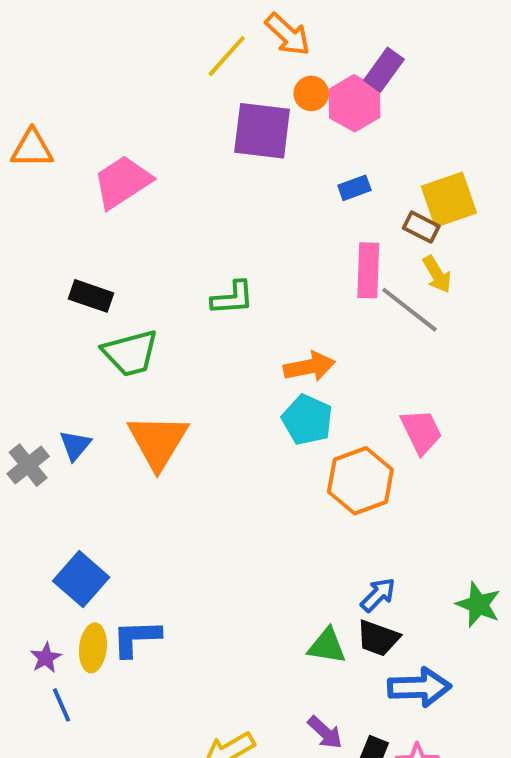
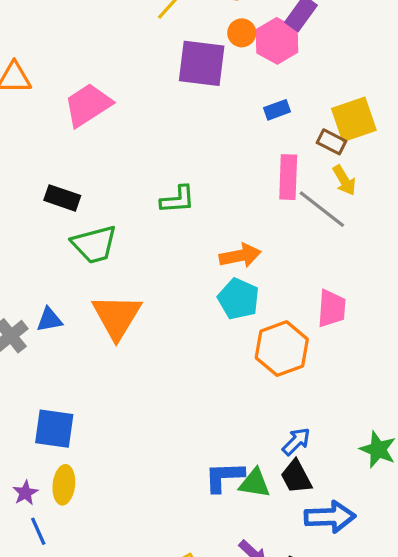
pink trapezoid: (421, 432) -> (331, 308), turned 30
blue triangle: (75, 445) -> (49, 320), turned 40
blue square: (81, 579) -> (54, 429), turned -33
blue L-shape: (136, 638) -> (224, 477), moved
black trapezoid: (378, 638) -> (296, 477), turned 42

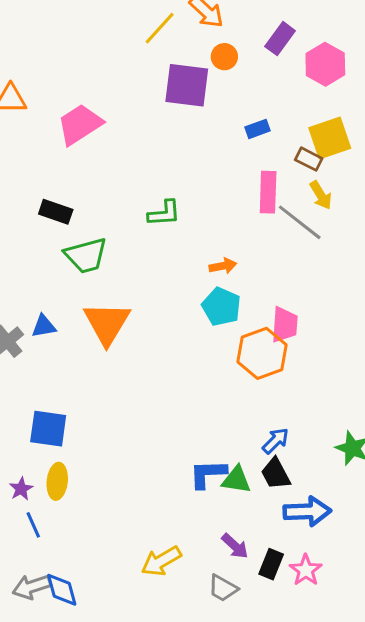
pink hexagon: (277, 41) -> (325, 64), moved
orange arrow: (240, 256) -> (223, 266), size x0.7
pink trapezoid: (331, 308) -> (285, 325), moved

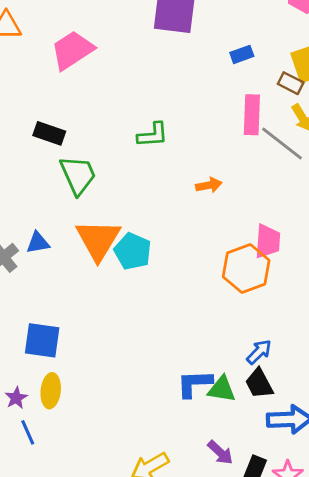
green trapezoid: (86, 255) -> (78, 175), turned -99
cyan pentagon: (221, 307) -> (133, 251), moved

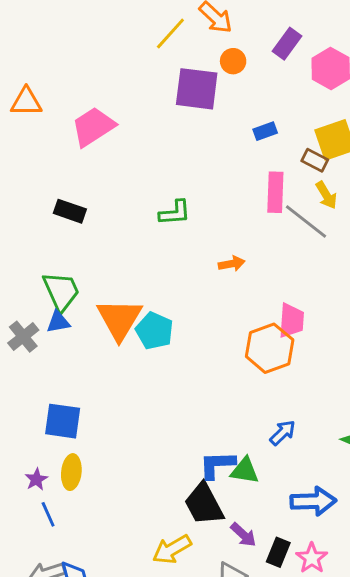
green trapezoid: (78, 175) -> (61, 291), moved
black trapezoid: (259, 384) -> (204, 504), moved, size x1.4

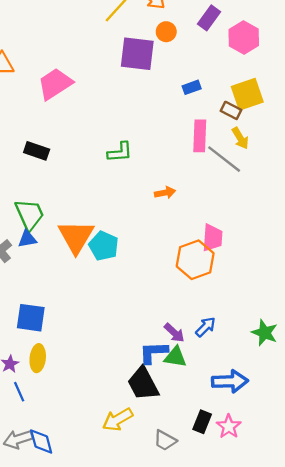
purple arrow: (243, 535) -> (174, 333), moved

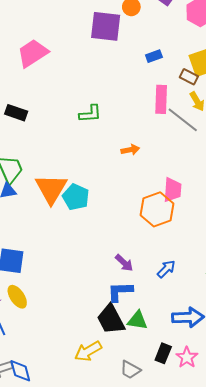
purple arrow: (174, 333) -> (124, 263), moved
green triangle: (175, 357) -> (137, 320), moved
yellow ellipse: (38, 358) -> (17, 297), turned -40

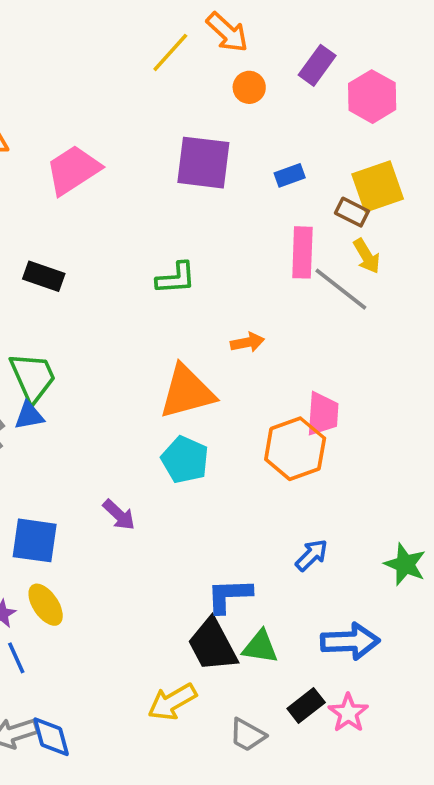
purple square: (106, 26) -> (203, 163), moved
orange triangle: (51, 189) -> (187, 392), moved, turned 44
cyan pentagon: (76, 197) -> (185, 460), moved
purple arrow: (124, 263) -> (119, 515), moved
black rectangle: (163, 353) -> (306, 706), turned 30

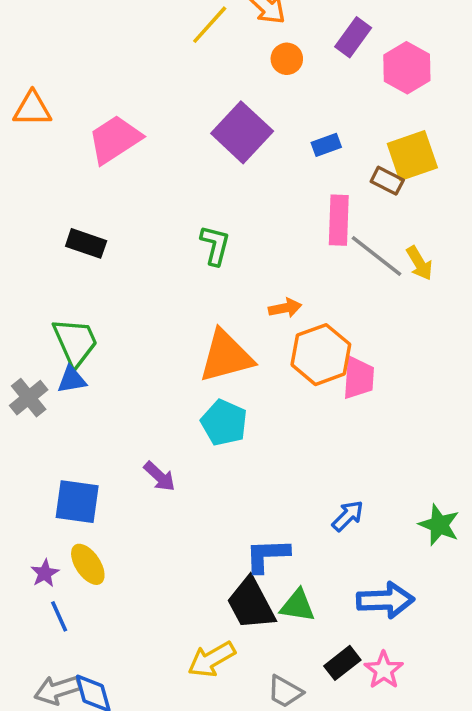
purple square: (203, 163) -> (242, 132), turned 36
yellow arrow: (367, 256) -> (419, 263), moved
green L-shape: (176, 278) -> (215, 245), turned -72
orange hexagon: (295, 449) -> (321, 355), moved

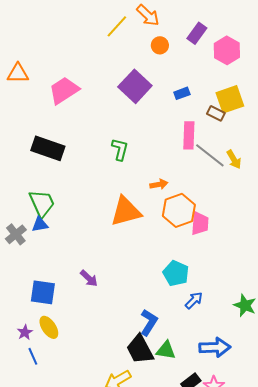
black rectangle: (86, 243) -> (48, 148), size x1.5
cyan pentagon: (224, 423) -> (176, 273), moved
blue L-shape: (267, 555) -> (149, 322), turned 124

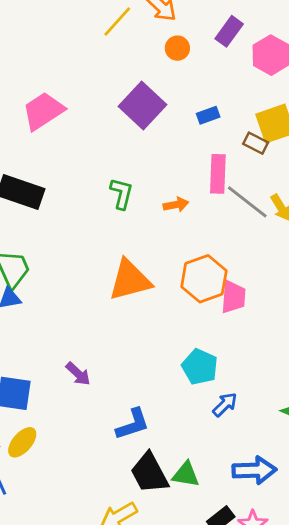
orange arrow: (159, 184) -> (176, 205), moved
blue L-shape: (149, 322) -> (133, 424), moved, turned 40
yellow ellipse: (49, 327) -> (22, 442), turned 75

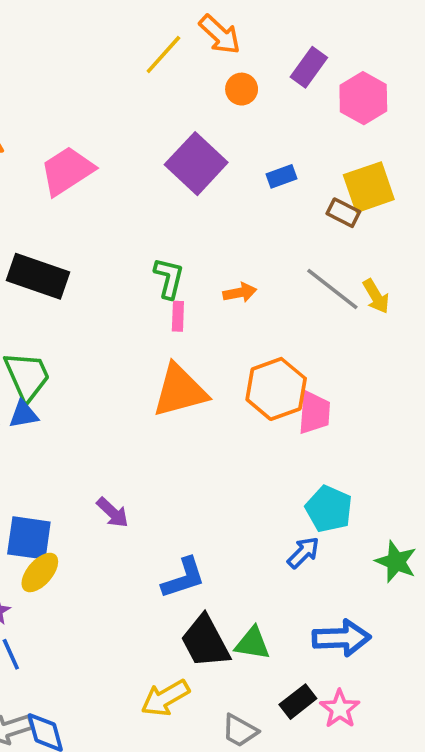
pink rectangle: (218, 174) -> (178, 316), moved, size x0.6
cyan pentagon: (200, 367) -> (329, 509), moved
yellow ellipse: (22, 442) -> (40, 573), moved

